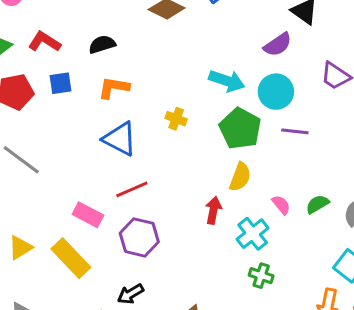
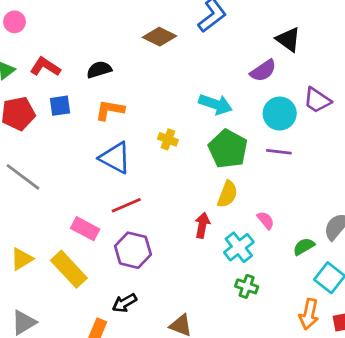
cyan circle: (276, 92) -> (280, 114), moved
green semicircle: (317, 204) -> (304, 247), moved

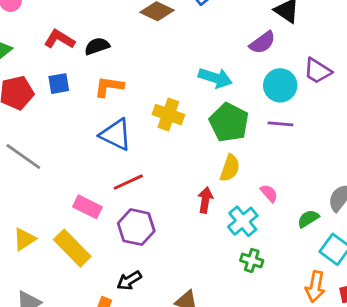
red L-shape: (45, 67) -> (59, 39), moved
yellow cross: (168, 139) -> (168, 115), size x1.5

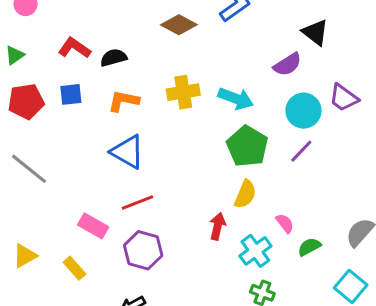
yellow cross: (168, 115) -> (183, 92), moved, turned -32
purple line: (280, 124) -> (301, 151), turned -55
green semicircle: (308, 219) -> (309, 247), moved
yellow rectangle: (72, 248) -> (75, 268), size x0.6

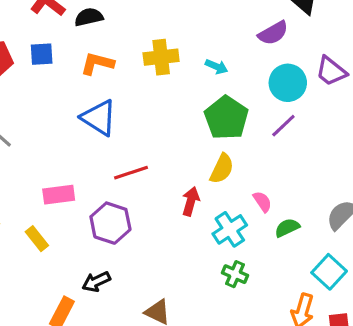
cyan arrow: (236, 99) -> (217, 67), size x0.6
red line: (138, 202) -> (131, 173), moved
pink rectangle: (93, 226) -> (59, 195), turned -40

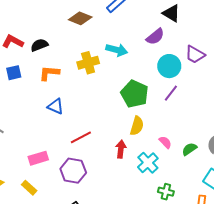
cyan arrow: (217, 67) -> (117, 50), moved, size x1.5
blue triangle: (99, 118) -> (56, 106), size x0.7
green semicircle: (287, 228) -> (189, 149), moved
green cross: (235, 274) -> (166, 192), moved

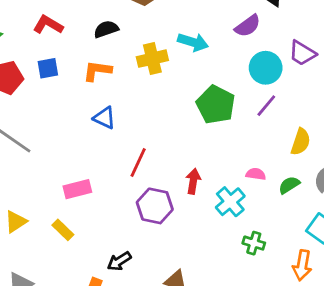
black semicircle: (39, 45) -> (106, 29), moved
yellow semicircle: (137, 126) -> (301, 142), moved
red line: (81, 137) -> (138, 162), turned -40
pink semicircle: (165, 142) -> (256, 174), turned -40
purple hexagon: (73, 171) -> (155, 206), moved

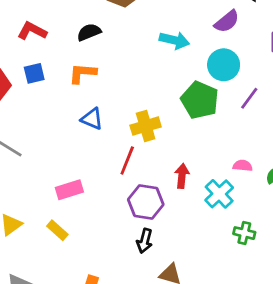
yellow cross: (152, 59) -> (146, 126), moved
cyan circle: (266, 68) -> (224, 65), moved
black arrow: (119, 261) -> (145, 241), moved, turned -40

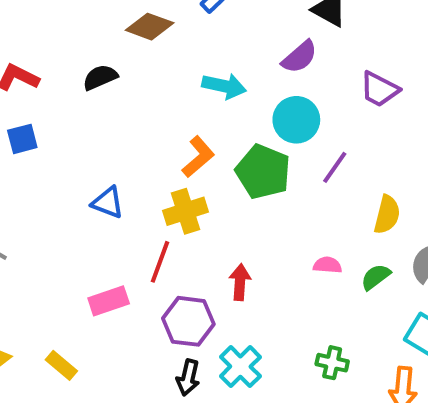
orange L-shape: (83, 73) -> (198, 157), moved, turned 136
pink rectangle: (69, 190) -> (109, 301), moved
cyan cross: (219, 194) -> (240, 367), moved

